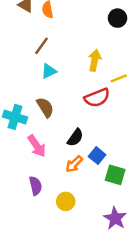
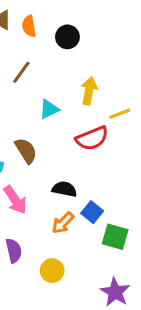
black circle: (118, 18) -> (67, 37), moved
cyan triangle: (49, 71) -> (49, 109), moved
black semicircle: (75, 137) -> (64, 189), turned -114

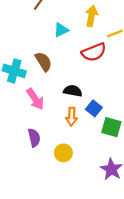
orange arrow: (63, 223) -> (72, 117), turned -42

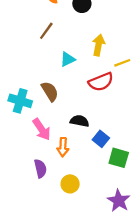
orange arrow: (72, 117) -> (63, 147), moved

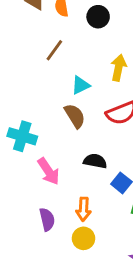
brown semicircle: (50, 91) -> (75, 116), moved
orange arrow: (63, 147) -> (84, 209), moved

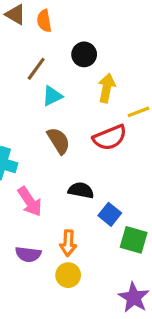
black circle: (98, 17) -> (84, 54), moved
cyan triangle: (81, 85) -> (52, 96), moved
purple semicircle: (47, 219) -> (28, 254), turned 110

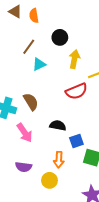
brown semicircle: (59, 141) -> (31, 102), moved
blue square: (110, 214) -> (76, 141), turned 32
orange arrow: (68, 243) -> (59, 160), moved

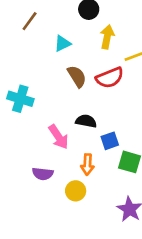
brown line: (29, 47) -> (30, 21), moved
brown semicircle: (31, 102) -> (77, 76), moved
pink arrow: (25, 133) -> (58, 137), moved

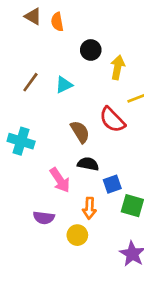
brown line: (30, 21) -> (30, 82), moved
yellow arrow: (107, 37) -> (118, 67), moved
brown semicircle: (77, 76) -> (80, 132), moved
red semicircle: (110, 78) -> (112, 120), turned 68

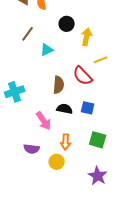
brown line: (30, 82) -> (28, 34), moved
brown semicircle: (80, 132) -> (59, 85), turned 36
cyan cross: (21, 141) -> (15, 92), turned -36
blue square: (112, 184) -> (88, 108), moved, turned 32

